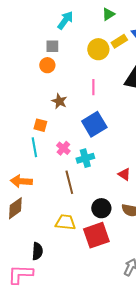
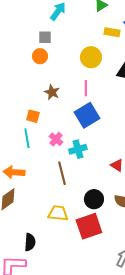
yellow rectangle: (119, 41) -> (112, 32), turned 42
yellow circle: (98, 49) -> (91, 57), moved
pink line: (93, 87) -> (86, 88), moved

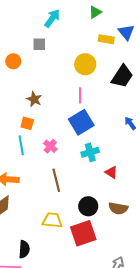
orange circle: (40, 56) -> (13, 61), moved
brown star: (52, 92) -> (34, 99), moved
cyan cross: (78, 149) -> (90, 152), moved

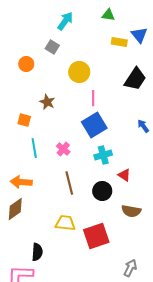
green triangle: (95, 12) -> (108, 15), turned 40
gray square: (39, 44) -> (52, 47), turned 32
yellow circle: (85, 64) -> (79, 72), moved
orange square: (27, 123) -> (24, 120), moved
black circle: (88, 206) -> (102, 191), moved

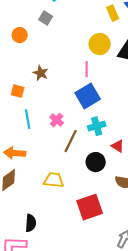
yellow rectangle: (119, 42) -> (113, 13), turned 56
yellow circle: (79, 72) -> (100, 44), moved
brown line: (69, 183) -> (71, 141), moved, turned 40
yellow trapezoid: (65, 223) -> (54, 180), moved

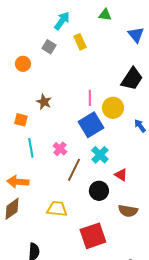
yellow rectangle: (113, 13) -> (80, 42), moved
yellow circle: (100, 44) -> (113, 108), moved
cyan cross: (97, 126) -> (100, 155), turned -30

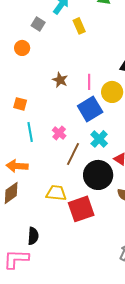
gray square: (49, 47) -> (38, 24), moved
brown star: (44, 102) -> (60, 80), moved
black circle: (99, 191) -> (98, 175), size x1.5
red square: (93, 236) -> (81, 209), moved

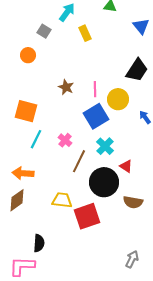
orange square: (20, 104) -> (26, 111), size x1.6
cyan line: (30, 132) -> (36, 139), turned 36

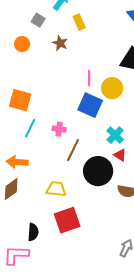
brown star: (66, 87) -> (60, 43), moved
blue square: (96, 116) -> (90, 105), turned -35
pink cross: (65, 140) -> (59, 129), turned -32
cyan cross: (105, 146) -> (115, 135), moved
red square: (87, 216) -> (67, 220), moved

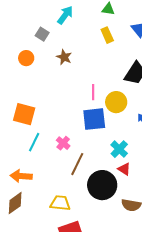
yellow rectangle: (79, 22) -> (107, 35), moved
blue square: (90, 105) -> (94, 119), turned -30
pink cross: (59, 129) -> (63, 143), turned 32

